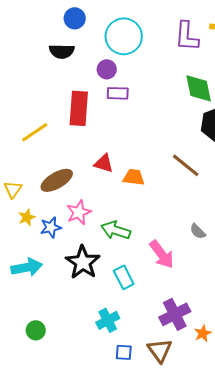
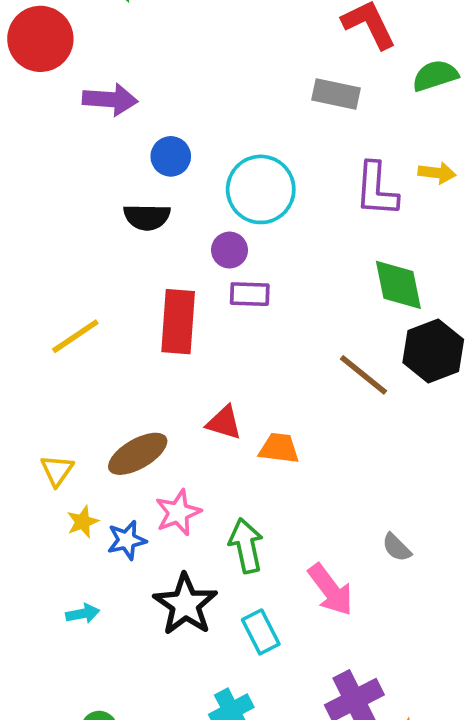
yellow line: (35, 132) -> (75, 336), moved
brown line: (186, 165) -> (364, 375), moved
green arrow: (116, 230) -> (246, 546), turned 60
cyan arrow: (27, 267) -> (83, 614), size x0.6

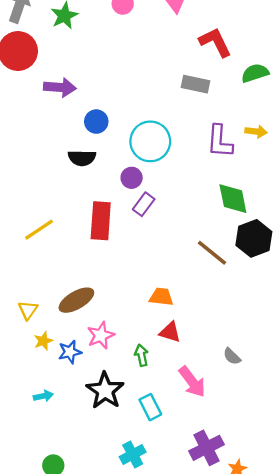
purple rectangle: (250, 294) -> (144, 204), turned -55
red triangle: (224, 423) -> (170, 332), moved
green arrow: (246, 546) -> (141, 355), size x0.7

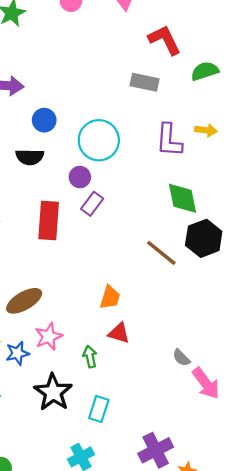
orange trapezoid: (161, 297) -> (110, 297), turned 100
pink arrow: (192, 382) -> (206, 383), moved
cyan rectangle: (150, 407) -> (99, 409), turned 45

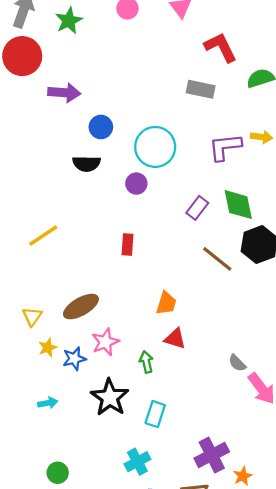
purple L-shape: (169, 140) -> (225, 147), turned 80
purple rectangle: (92, 204) -> (197, 208), moved
red rectangle: (49, 221) -> (127, 244), moved, size x0.6

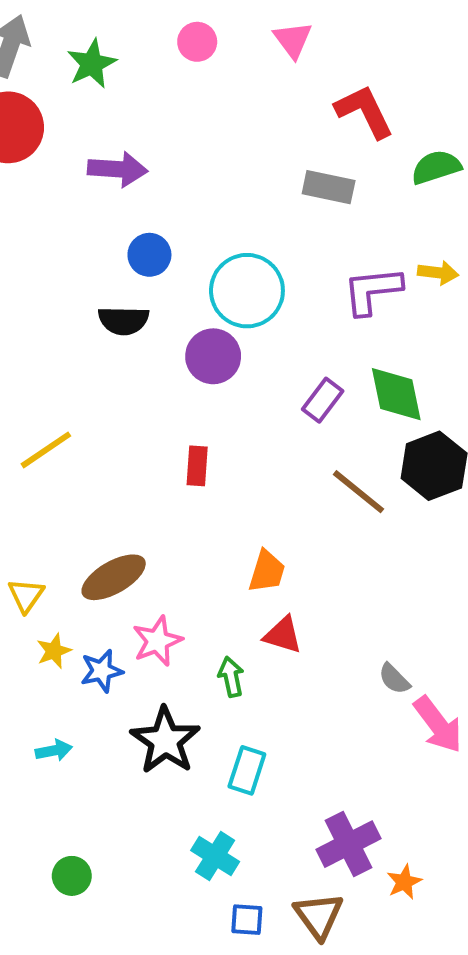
purple arrow: (64, 93) -> (118, 169), moved
purple circle: (136, 184) -> (213, 356), size x1.4
cyan cross: (137, 462) -> (215, 856), turned -30

